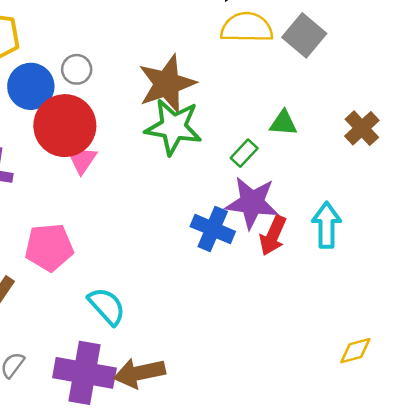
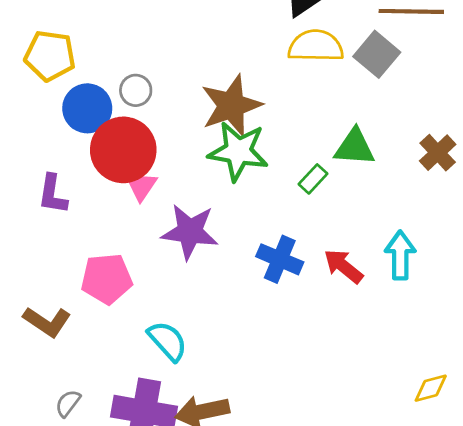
green triangle: (283, 123) -> (355, 147), size x1.4
purple star: (252, 203) -> (190, 232), moved
red arrow: (273, 236) -> (343, 266), turned 105

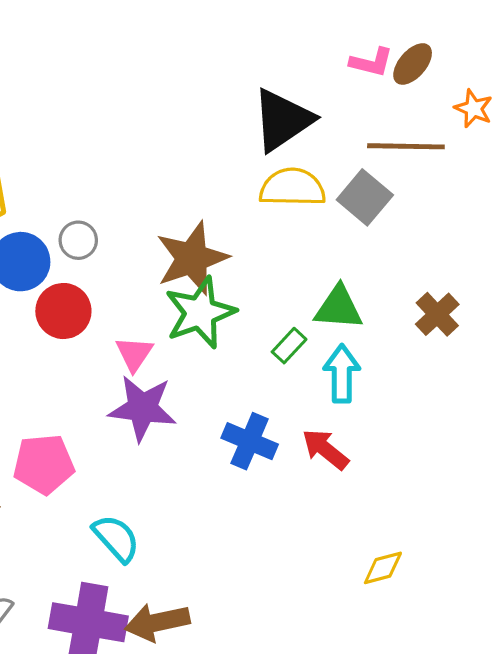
red circle: (123, 150) -> (63, 311), size x0.7
green star: (238, 151) -> (200, 313), turned -30
pink triangle: (141, 186) -> (134, 354), moved
cyan arrow: (400, 255) -> (342, 374), moved
yellow diamond: (431, 388) -> (383, 568), moved

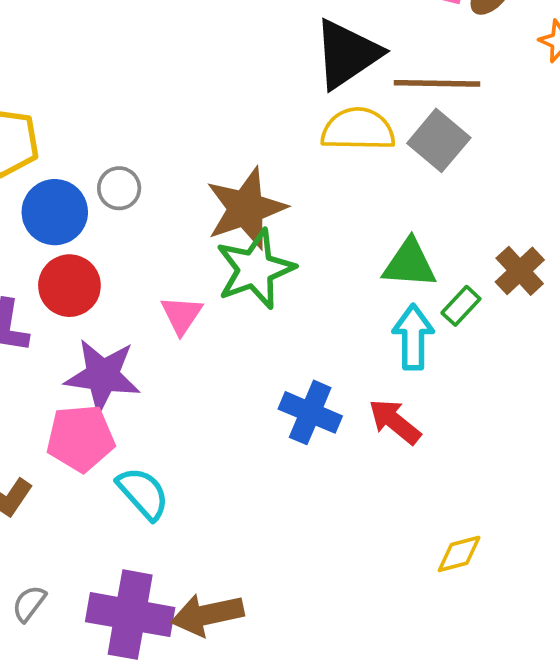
brown line: (406, 146) -> (437, 83), moved
red circle: (63, 311) -> (69, 286), moved
green rectangle: (289, 346) -> (461, 306), moved
purple star: (142, 408) -> (103, 376), moved
cyan semicircle: (116, 538) -> (143, 493), moved

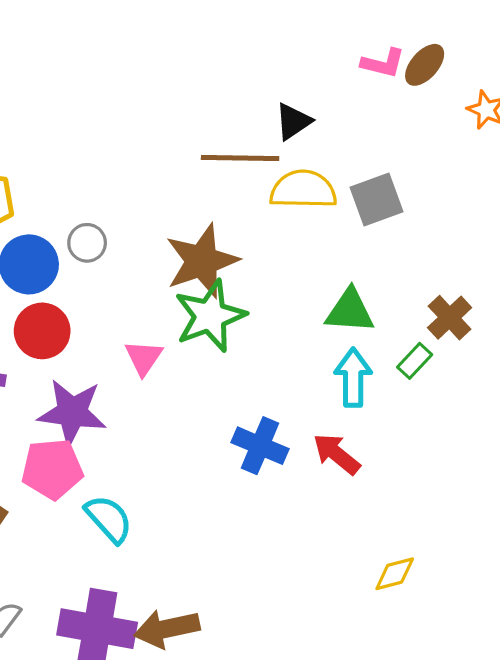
black triangle: (347, 54) -> (293, 121), size x0.6
brown line: (437, 83) -> (240, 158), moved
gray square: (439, 140) -> (376, 200), turned 30
green rectangle: (461, 306) -> (415, 361), moved

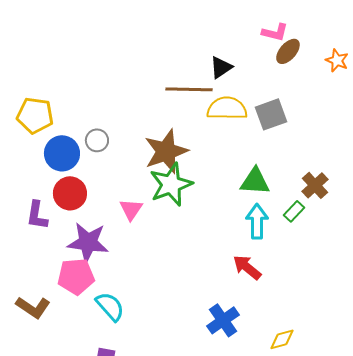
brown ellipse: (425, 65) -> (288, 51), moved
blue cross: (260, 446) -> (223, 320), moved, turned 32

